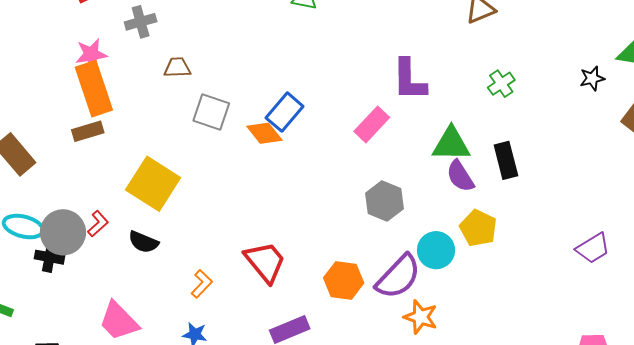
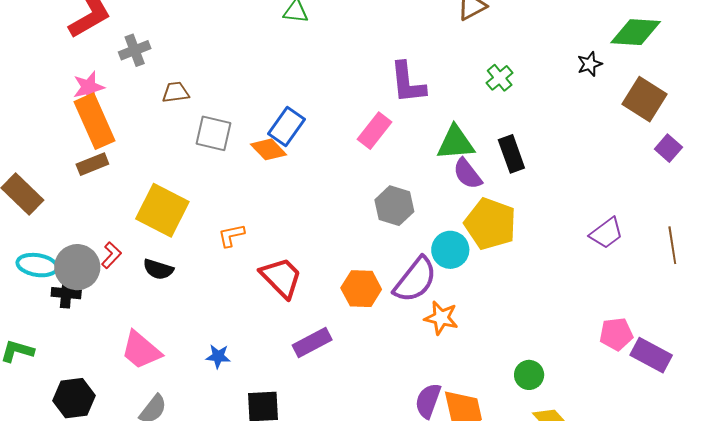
yellow pentagon: (478, 228) -> (490, 224), size x1.4
orange L-shape: (202, 284) -> (231, 235), moved, turned -140

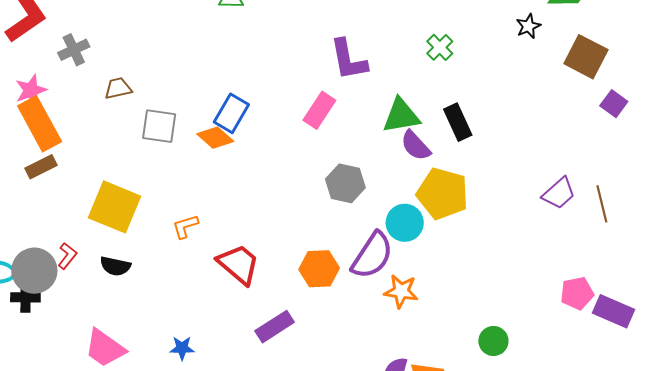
brown line: (672, 245) -> (602, 204), moved

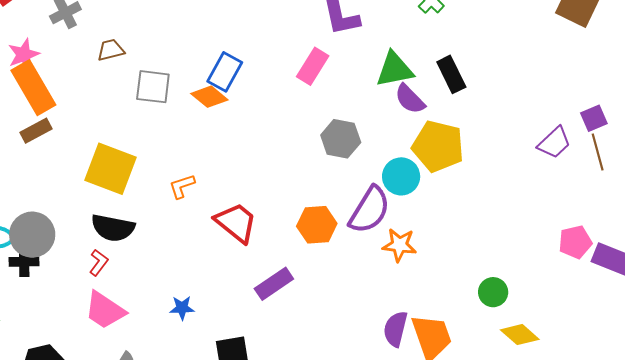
purple square: (614, 104) -> (594, 118), moved, turned 32
red L-shape: (67, 256) -> (99, 263), moved
black semicircle: (115, 266) -> (113, 228), size x1.4

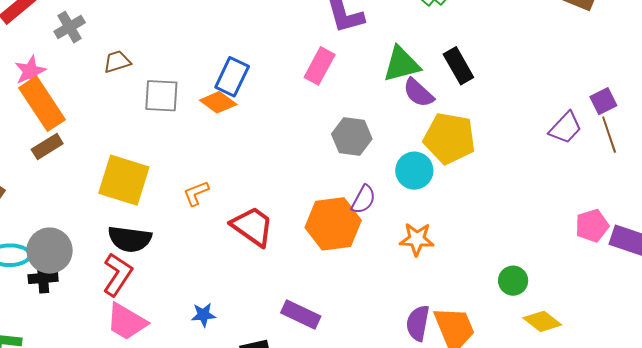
purple semicircle: (370, 210) -> (363, 199), moved, size x0.6
orange hexagon: (317, 225) -> (333, 224), size x1.4
red L-shape: (99, 263) -> (118, 275), size x1.6
purple rectangle: (274, 284) -> (301, 315), moved, turned 63

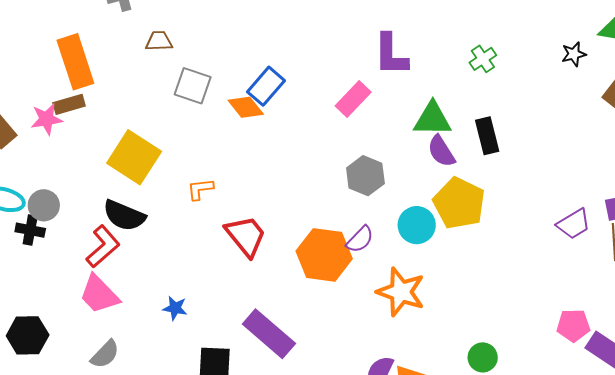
pink star: (30, 71) -> (47, 119), moved
orange star: (417, 239) -> (401, 292), size x1.4
gray circle: (50, 251) -> (44, 205), size x0.7
purple rectangle: (301, 315) -> (269, 334), size x1.4

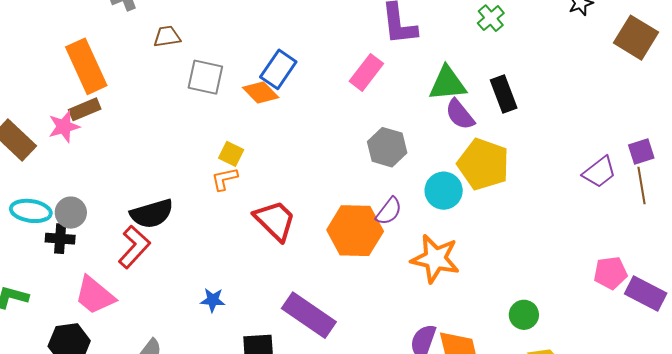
yellow square: (134, 157) -> (231, 154), moved, size x0.5
black semicircle: (124, 215) -> (152, 214), turned -33
pink trapezoid: (99, 294) -> (95, 295), moved

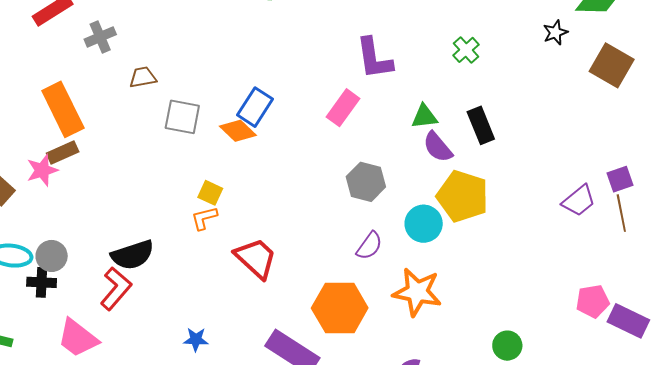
green triangle: (447, 84) -> (424, 117), size x0.7
orange hexagon: (355, 231) -> (340, 308), moved

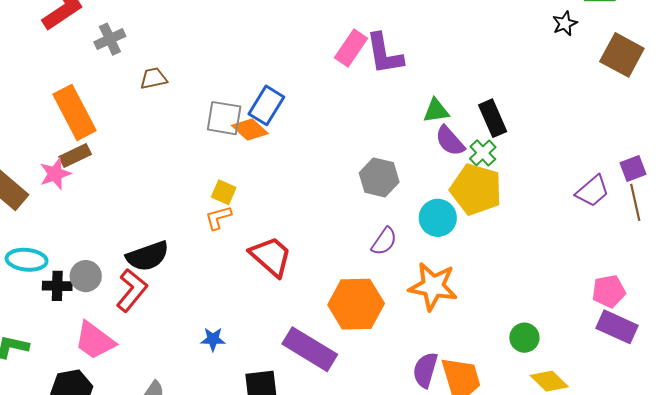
green cross: (466, 50) -> (483, 153), moved
pink rectangle: (343, 108) -> (351, 48), moved
gray square: (182, 117) -> (224, 118), moved
gray circle: (52, 256) -> (86, 276), moved
purple rectangle: (628, 321) -> (617, 327), moved

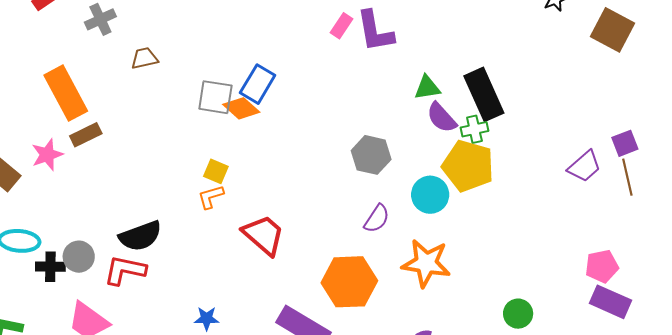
pink rectangle: (351, 48) -> (342, 26), size x0.7
black rectangle: (493, 118) -> (484, 94), size x1.4
green cross: (483, 153) -> (474, 129), turned 32
brown rectangle: (75, 155) -> (86, 135), moved
red L-shape: (132, 290) -> (125, 270), turned -117

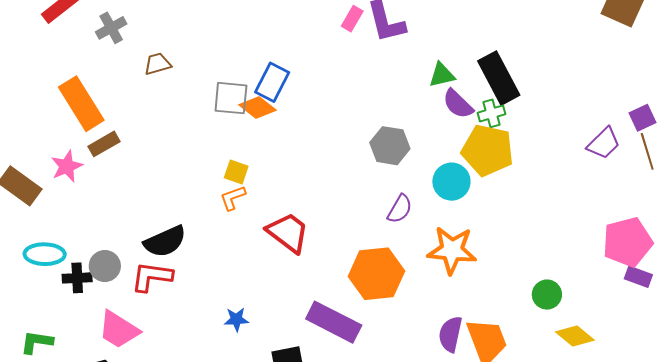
pink pentagon: (602, 266) -> (627, 242), size x1.5
purple rectangle: (610, 302) -> (638, 277), size x0.7

